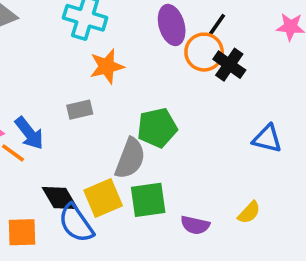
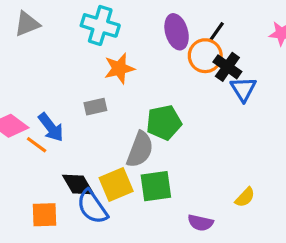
blue triangle: (267, 139) -> (243, 89), moved, turned 44
purple semicircle: (195, 225) -> (200, 223), moved

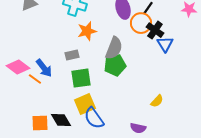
gray semicircle: (140, 150) -> (114, 48), moved
black diamond: (78, 185) -> (61, 120), moved
green square: (156, 186) -> (81, 78), moved
yellow semicircle: (245, 197) -> (157, 101), moved
blue semicircle: (92, 207) -> (94, 118), moved

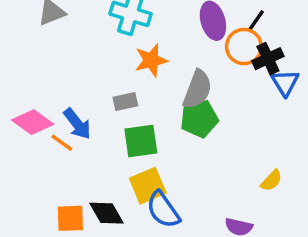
black cross: (155, 30) -> (268, 59), turned 30

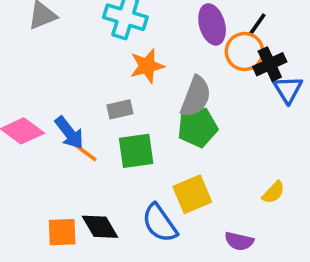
orange line: (62, 143) -> (86, 153), moved
yellow square: (148, 186) -> (192, 194), moved

